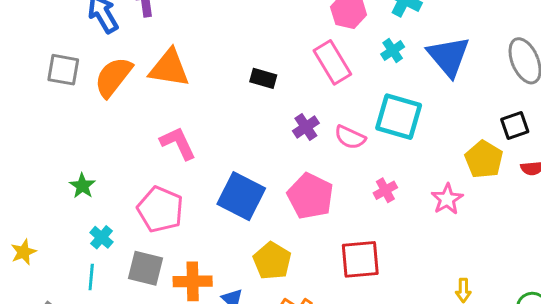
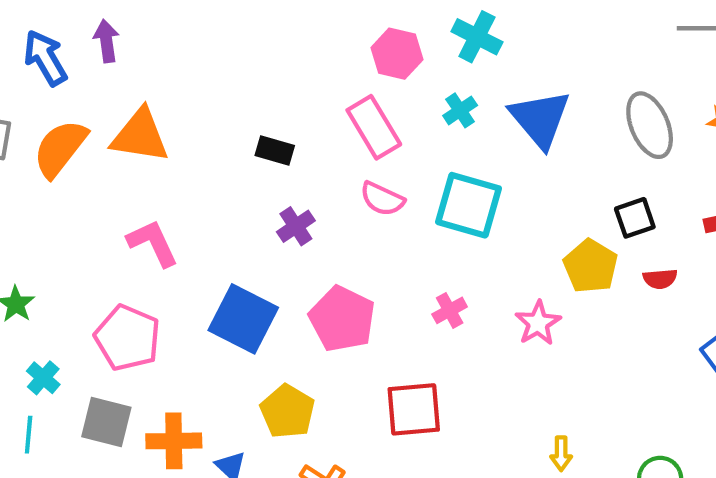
purple cross: (306, 127) -> (296, 226), moved
pink semicircle: (350, 137) -> (382, 199), moved

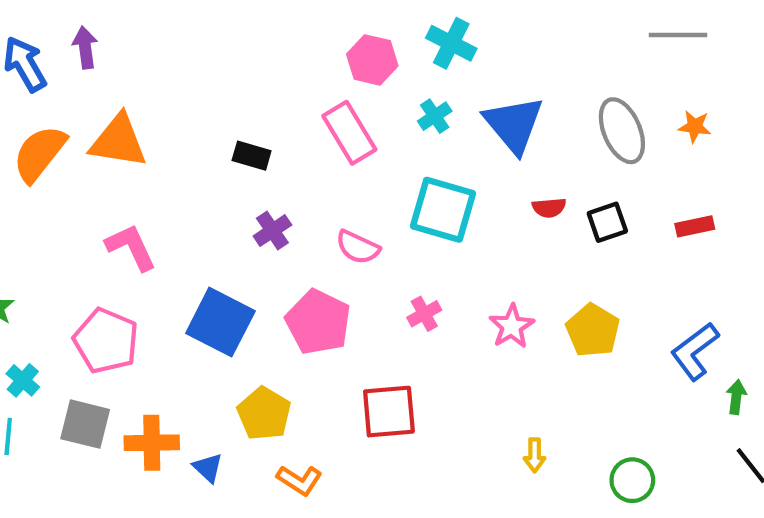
pink semicircle: (382, 199) -> (358, 247), moved
yellow pentagon: (591, 266) -> (593, 330), moved
red semicircle: (660, 279) -> (549, 208), moved

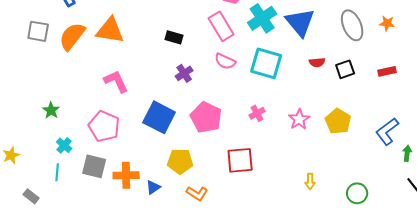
cyan cross: (435, 116) -> (262, 18), size x1.8
pink semicircle: (358, 247) -> (225, 61), moved
yellow pentagon: (264, 414) -> (180, 161), turned -30
blue triangle: (208, 468) -> (153, 187), turned 42

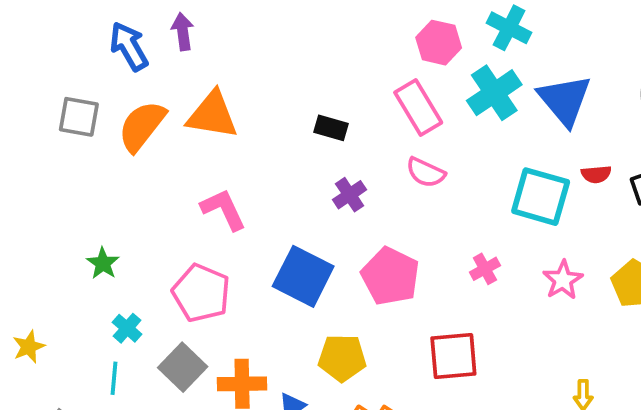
cyan square: (266, 63) -> (541, 197), moved
gray square: (94, 166) -> (183, 367), turned 30

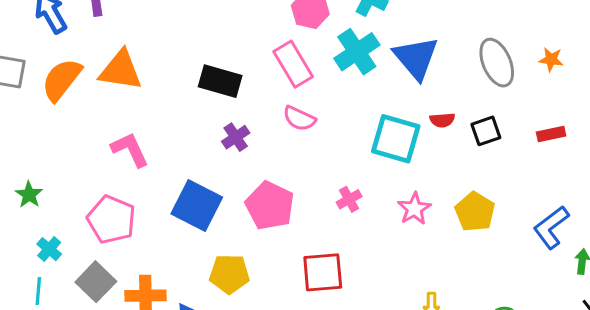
black rectangle: (331, 128) -> (220, 81), size x1.5

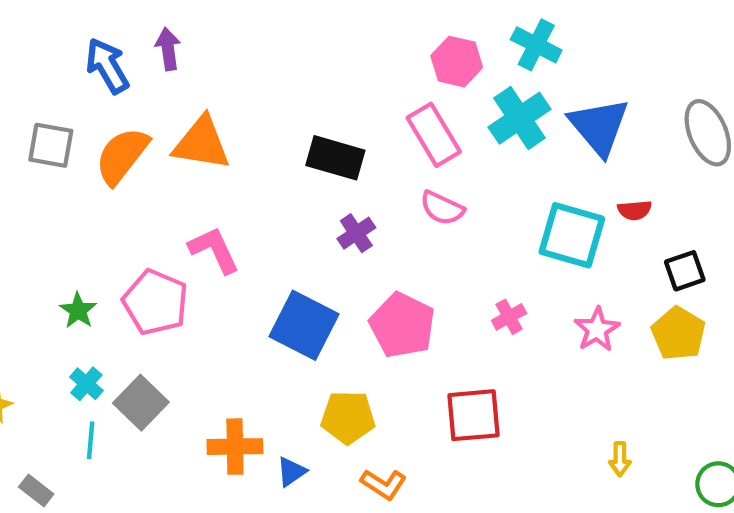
black square: (486, 131) -> (685, 271), moved
pink pentagon: (111, 220) -> (155, 302), moved
cyan cross: (49, 249) -> (86, 384), moved
gray square: (96, 282) -> (141, 403), moved

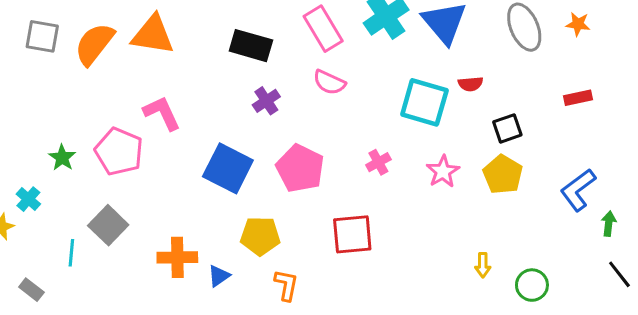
cyan cross: (86, 384) -> (28, 199), moved
yellow arrow: (620, 459) -> (483, 265), moved
orange L-shape: (384, 484) -> (286, 285), turned -112

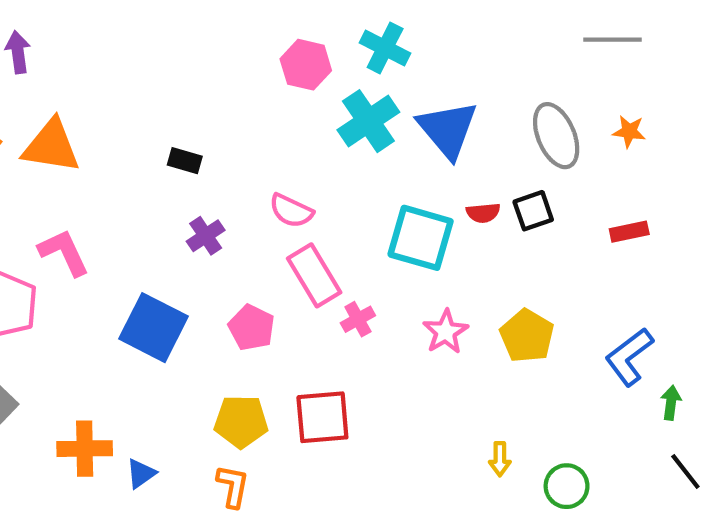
pink rectangle: (323, 29) -> (314, 275), moved
black rectangle: (251, 46) -> (185, 161), size x0.6
black square: (507, 128) -> (533, 211), moved
pink pentagon: (300, 168) -> (252, 328), size x0.7
yellow pentagon: (260, 236) -> (241, 421), moved

